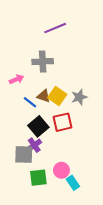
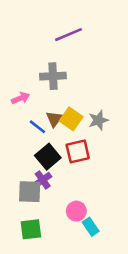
brown triangle: (44, 96) -> (54, 119), turned 48
green square: (38, 178) -> (31, 229), moved

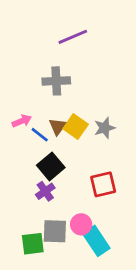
pink arrow: (21, 98) -> (22, 121), moved
red square: (78, 151) -> (103, 184), moved
gray square: (30, 192) -> (55, 231), moved
cyan rectangle: (91, 227) -> (96, 241), size x1.5

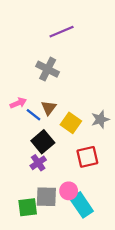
gray cross: (56, 81) -> (48, 69), turned 30
yellow square: (76, 126) -> (71, 123), moved
gray star: (105, 128) -> (100, 119), moved

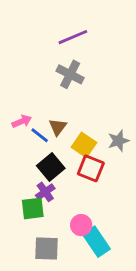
gray cross: (48, 69) -> (70, 74), moved
red square: (87, 157) -> (91, 168), moved, turned 35
gray square: (46, 197) -> (47, 249), moved
green square: (28, 207) -> (33, 208), moved

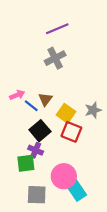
gray cross: (70, 74) -> (55, 58), turned 36
purple cross: (45, 192) -> (36, 150), turned -32
pink circle: (81, 225) -> (64, 176), size x1.5

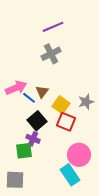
pink arrow: (17, 95) -> (16, 88), size x1.5
pink circle: (64, 176) -> (79, 155), moved
gray square: (37, 195) -> (15, 180), moved

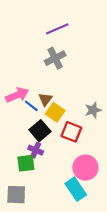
yellow square: (61, 105) -> (55, 112), moved

